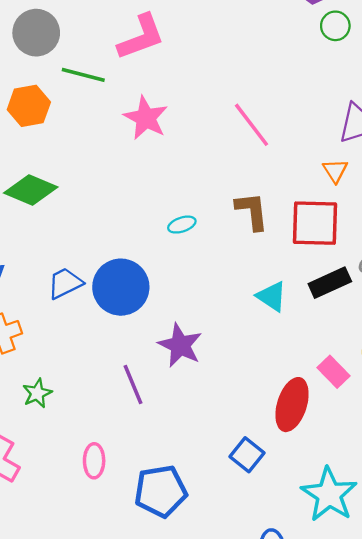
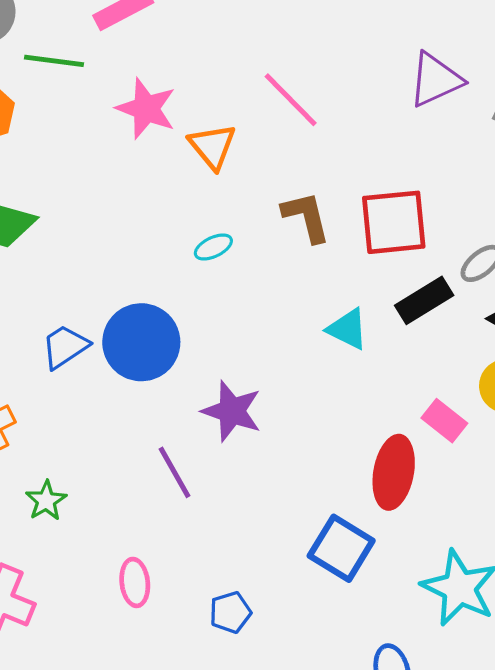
orange triangle: (335, 171) -> (212, 146), moved, size x1.4
blue square: (247, 455) -> (341, 548), size x1.4
blue pentagon: (161, 491) -> (230, 612), size x0.6

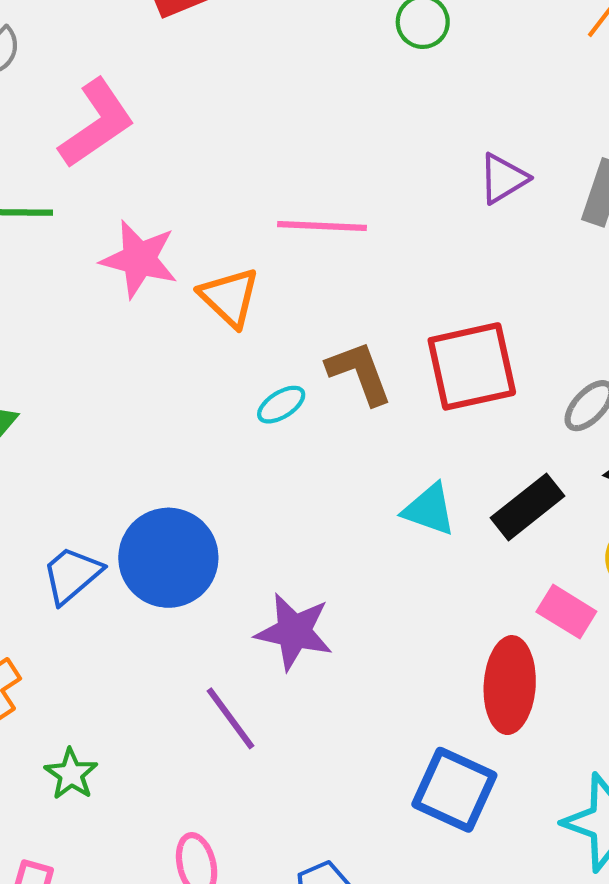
purple triangle: (435, 80) -> (503, 178), size x0.7
pink line: (291, 100) -> (322, 226), turned -36
cyan ellipse: (213, 247) -> (281, 405), moved
black rectangle: (424, 300) -> (527, 507), moved

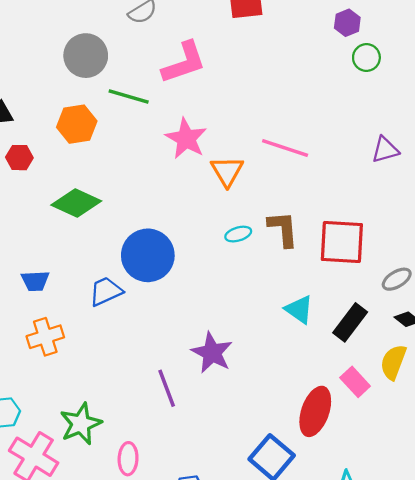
black rectangle: (527, 507) -> (350, 322), turned -30
blue circle: (168, 558) -> (148, 255), moved
green star: (71, 774) -> (81, 424), moved, size x1.5

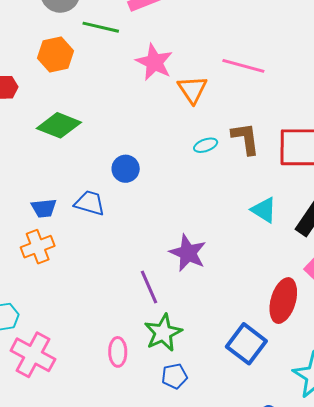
blue circle: (148, 255) -> (126, 169), size x0.6
blue trapezoid: (35, 281) -> (44, 208), moved
blue trapezoid: (106, 291) -> (90, 203), turned 44
green star: (81, 424) -> (163, 333), moved

